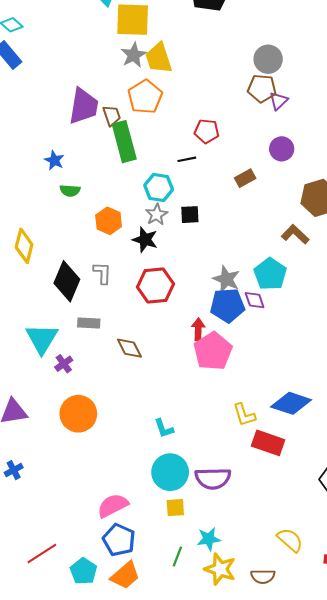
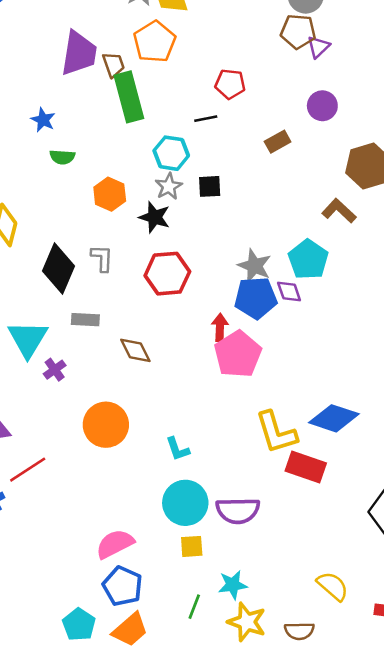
orange circle: (78, 414) -> (106, 425), moved
yellow L-shape: (244, 415) -> (276, 432), size x1.5
red line: (42, 553) -> (28, 470), moved

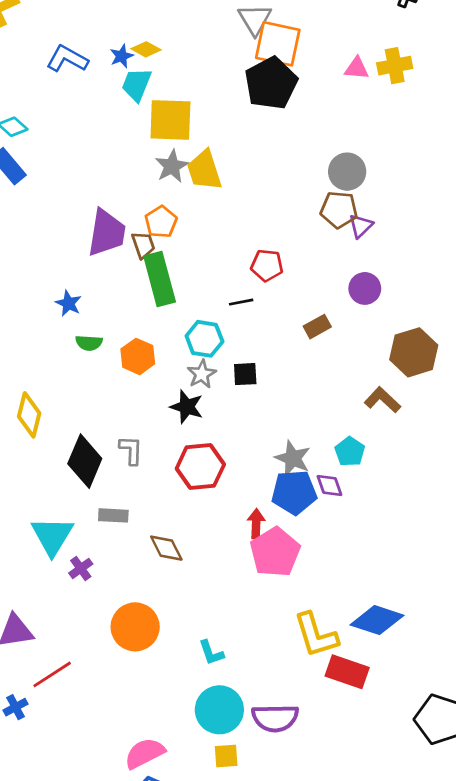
orange pentagon: (155, 42) -> (161, 222), moved, size x0.7
orange hexagon: (110, 194) -> (138, 356), moved
cyan pentagon: (308, 259) -> (350, 452), size x0.7

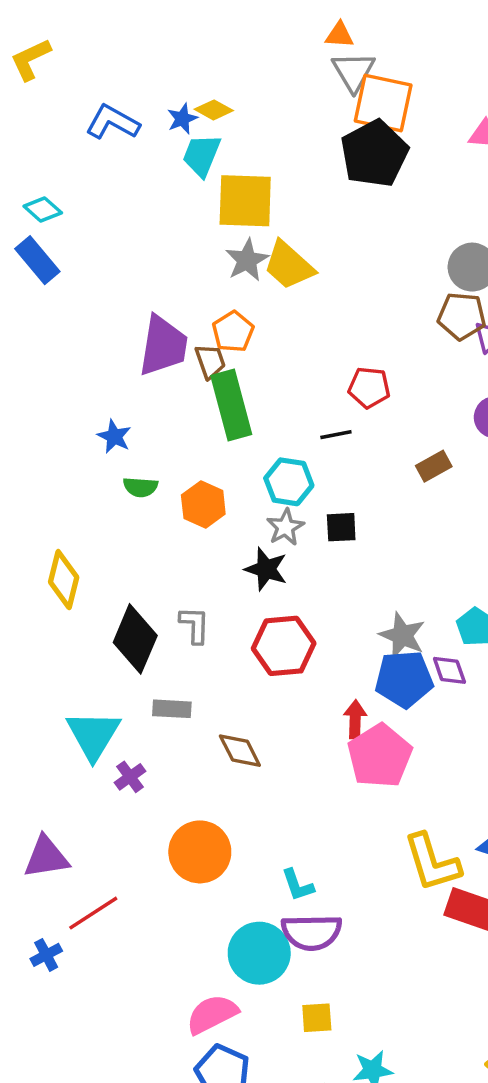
yellow trapezoid: (204, 170) -> (289, 265), turned -30
cyan circle: (219, 710) -> (259, 953), moved
purple semicircle: (275, 718) -> (312, 932), moved

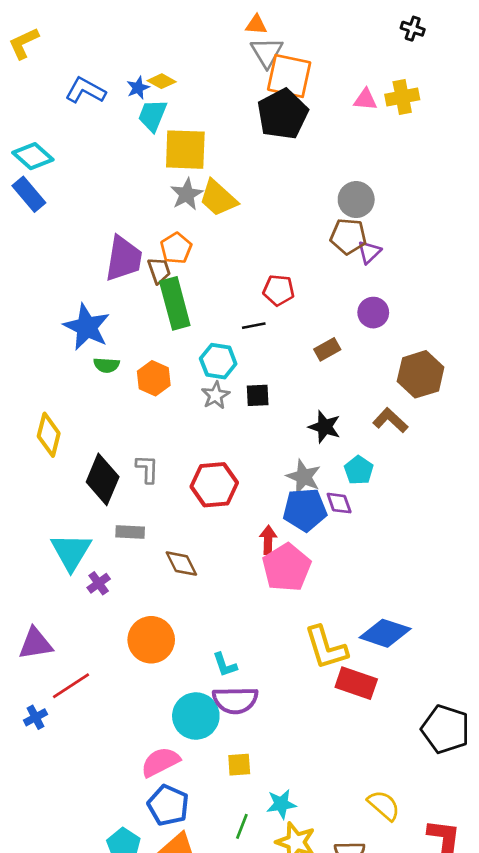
cyan diamond: (43, 209) -> (33, 156), size x1.4
blue star: (114, 436) -> (87, 327), size x1.8
black star: (266, 569) -> (325, 427), moved

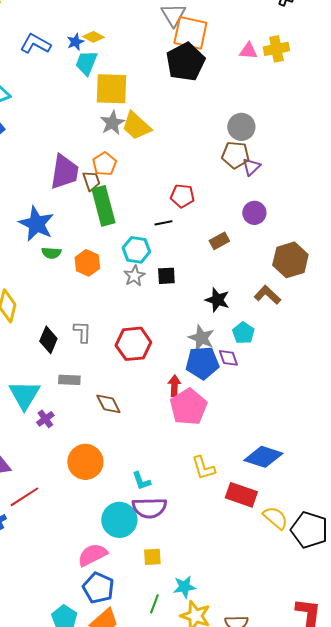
black diamond: (103, 479) -> (48, 340), size x0.7
yellow L-shape: (326, 648) -> (203, 468), moved, size x0.7
yellow semicircle: (384, 805) -> (275, 518), moved

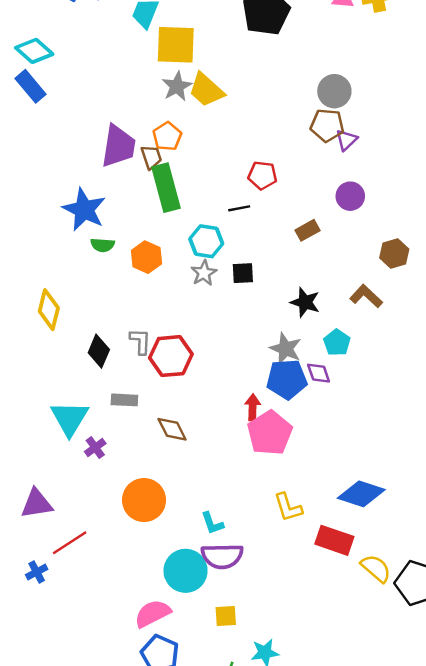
brown hexagon: (290, 260) -> (394, 254), size x0.7
red hexagon: (133, 344) -> (171, 356), moved

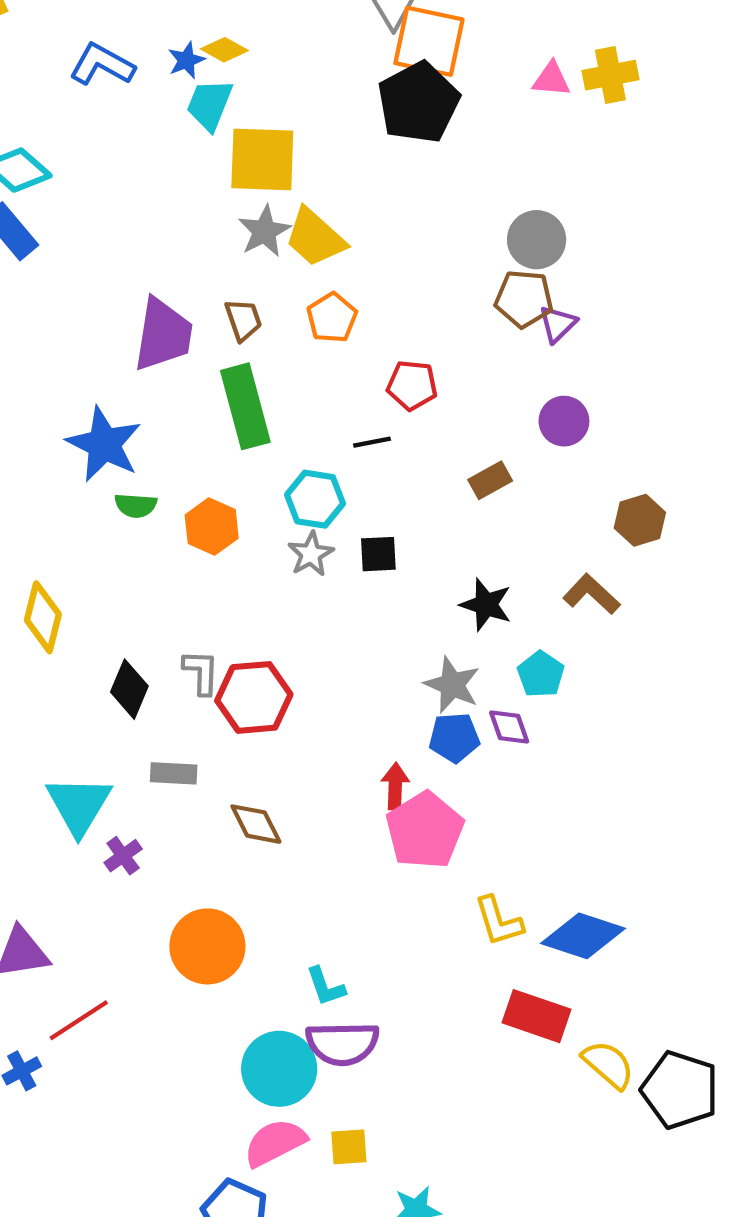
orange pentagon: (167, 136) -> (332, 318), moved
brown trapezoid: (151, 157) -> (243, 320), moved
blue pentagon: (287, 379) -> (454, 738), size x0.7
yellow L-shape: (288, 507) -> (499, 921), moved
pink semicircle: (153, 614) -> (275, 1143), moved

